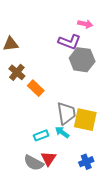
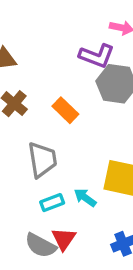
orange rectangle: (36, 88) -> (65, 110), moved
gray trapezoid: (66, 113) -> (42, 160), moved

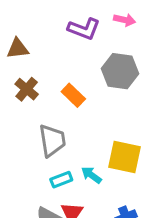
purple L-shape: (97, 56) -> (84, 29), moved

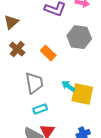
brown triangle: (18, 49) -> (11, 22), turned -35
cyan arrow: (91, 175) -> (68, 86), moved

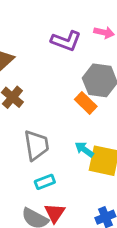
orange rectangle: (48, 53) -> (86, 103), moved

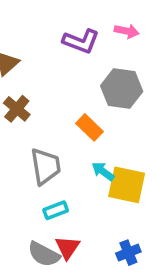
orange rectangle: (86, 103) -> (89, 127), moved

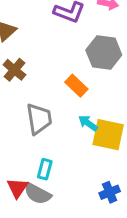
cyan rectangle: (56, 210) -> (45, 169), moved, turned -54
red triangle: (67, 247) -> (17, 188), moved

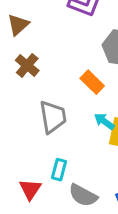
gray semicircle: (38, 194) -> (83, 195), moved

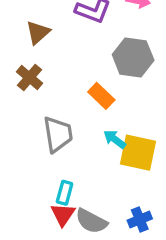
brown triangle: (18, 25) -> (38, 32), moved
red triangle: (30, 189) -> (63, 214), moved

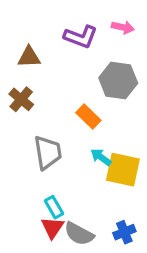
brown triangle: (38, 32) -> (29, 57), turned 40
cyan rectangle: (65, 193) -> (54, 207), turned -45

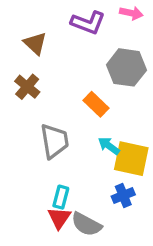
brown triangle: (29, 57) -> (35, 43), turned 45
cyan rectangle: (54, 207) -> (61, 197), turned 45
blue cross: (124, 232) -> (123, 195), moved

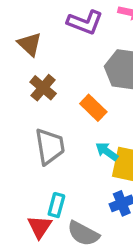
brown cross: (27, 87) -> (43, 88), moved
red triangle: (59, 218) -> (40, 227), moved

